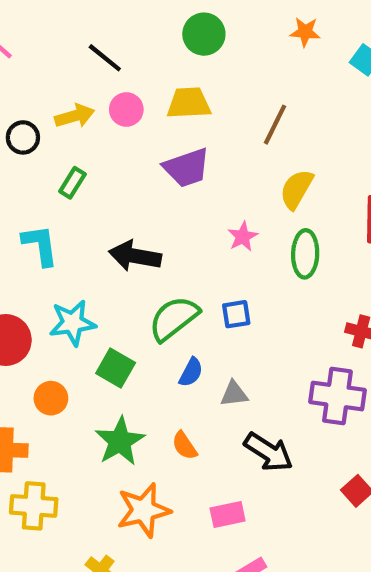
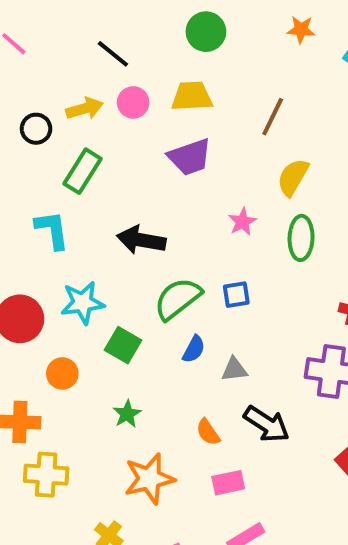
green rectangle: (72, 183) -> (83, 171), size x1.5
green star: (120, 441) -> (127, 414), size x0.6
orange semicircle: (185, 446) -> (208, 432), moved

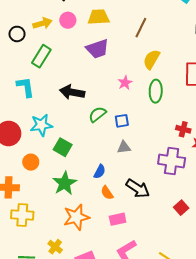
green semicircle: (178, 299) -> (97, 114), moved, size x0.7
blue semicircle: (194, 349) -> (100, 172), moved
gray triangle: (234, 369) -> (124, 147), moved
green star: (127, 414) -> (65, 183), size x1.6

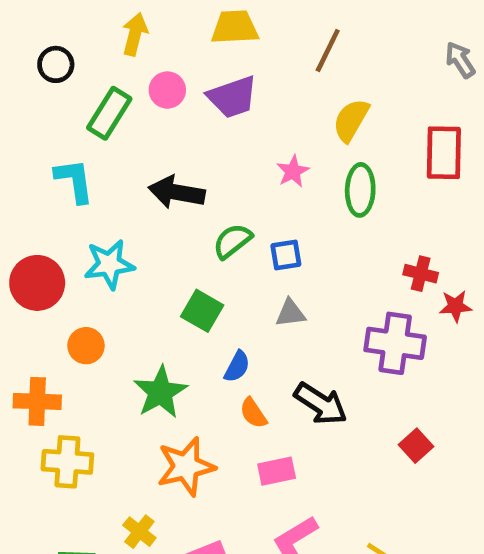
pink circle: (68, 20) -> (167, 90), moved
yellow arrow: (42, 23) -> (135, 34), moved, turned -60
green square: (63, 147) -> (202, 311), moved

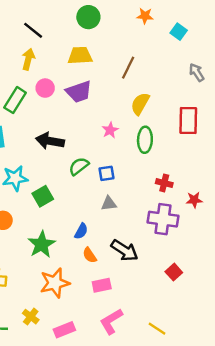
red cross: (421, 274) -> (164, 183), moved
green square: (202, 311) -> (43, 196), moved, turned 30

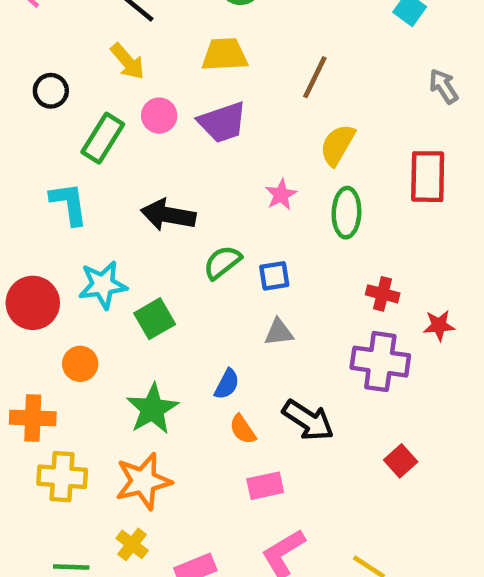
yellow arrow: (28, 59) -> (128, 61), turned 125
orange star: (55, 283) -> (143, 481), moved

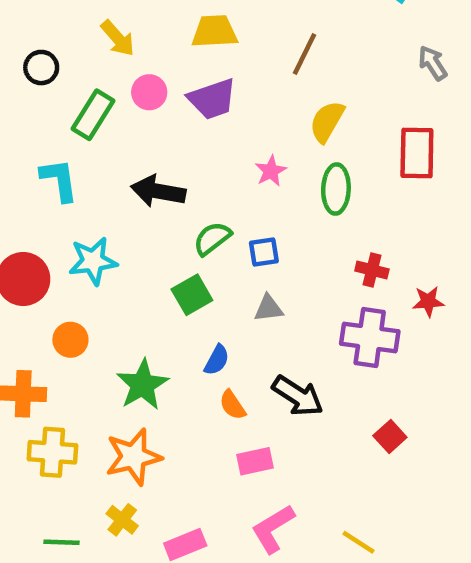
green square: (155, 319) -> (192, 295), moved

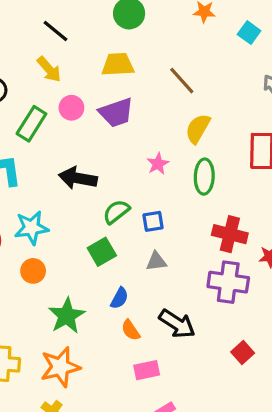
brown line: (304, 54) -> (182, 81), turned -68
red cross: (372, 270) -> (230, 234), size x1.5
orange circle: (70, 340) -> (33, 271), moved

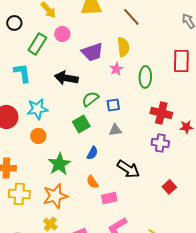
purple trapezoid: (116, 113) -> (92, 52), moved
yellow semicircle: (198, 129) -> (123, 47), moved, turned 144
purple cross: (228, 282) -> (160, 143), size x0.7
orange semicircle: (131, 330) -> (92, 182), moved

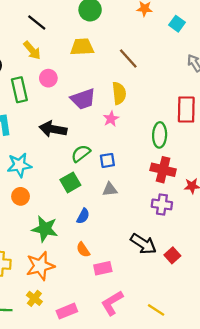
green rectangle: (37, 44) -> (19, 90), turned -45
green ellipse: (145, 77) -> (160, 135), moved
green star: (59, 164) -> (45, 229), turned -30
black arrow: (128, 169) -> (143, 244), moved

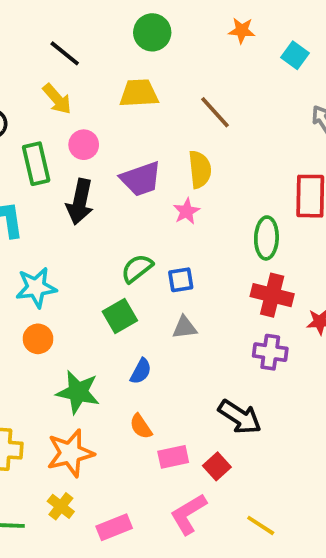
black arrow: (53, 129) -> (80, 202), moved, turned -88
red square: (172, 255) -> (217, 466), moved

